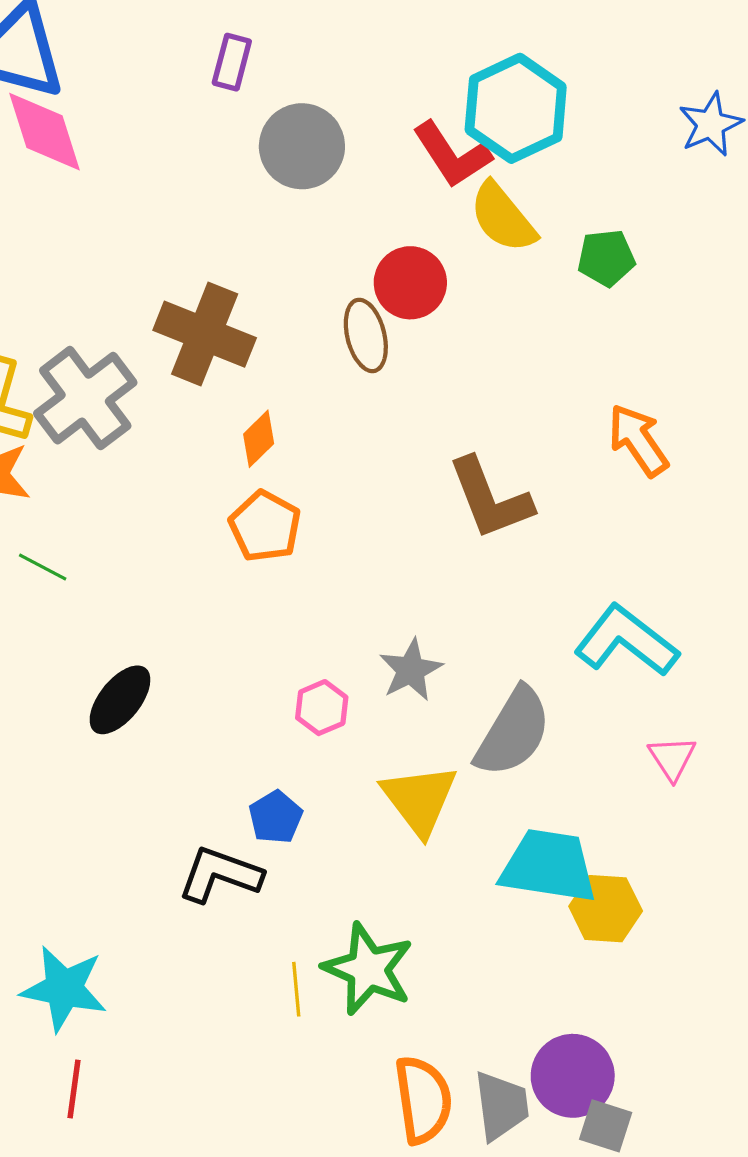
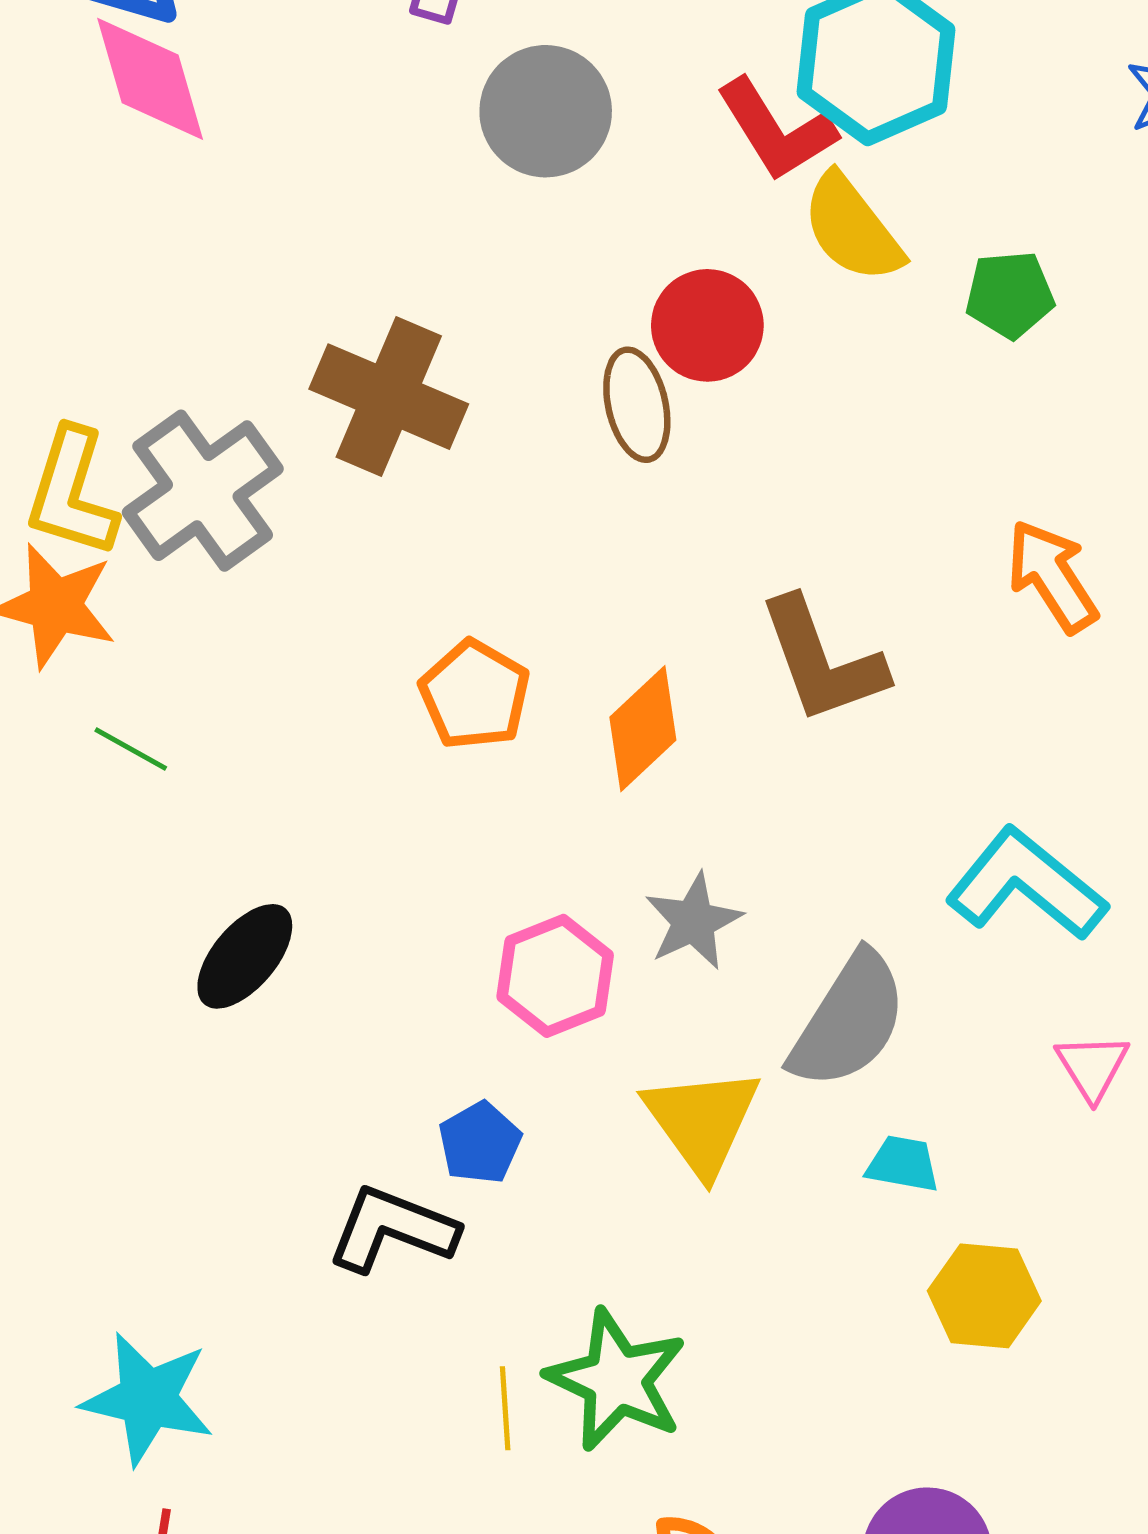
orange diamond: (259, 439) -> (643, 729), moved, size x1.4
pink hexagon: (322, 708) -> (555, 976), size x1.4
cyan trapezoid: (549, 866) -> (903, 1164), moved, size x0.5

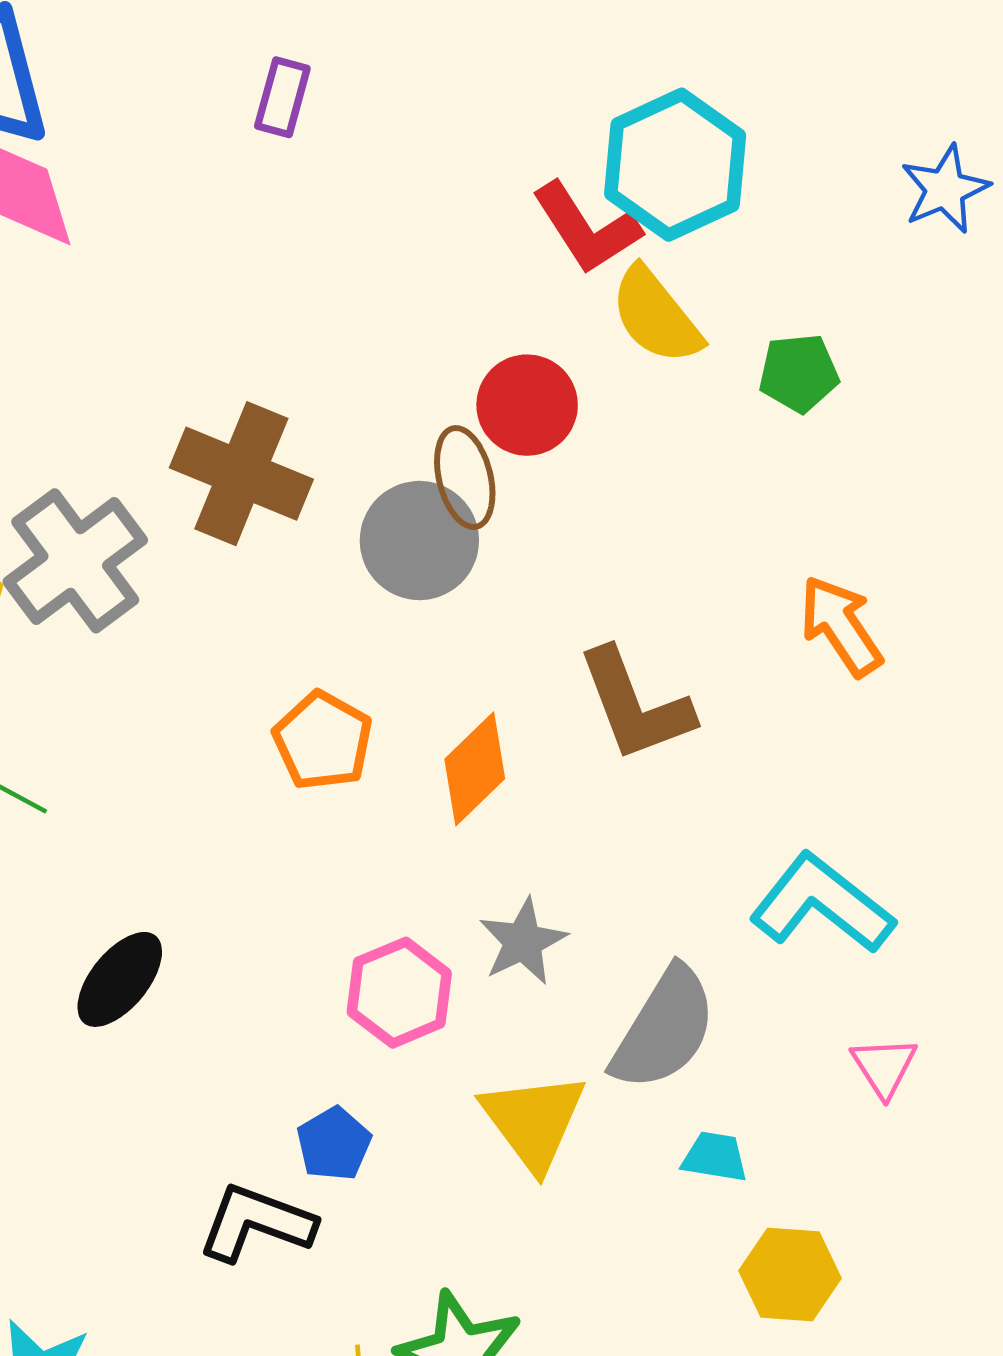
gray circle: (546, 111) -> (419, 541), moved

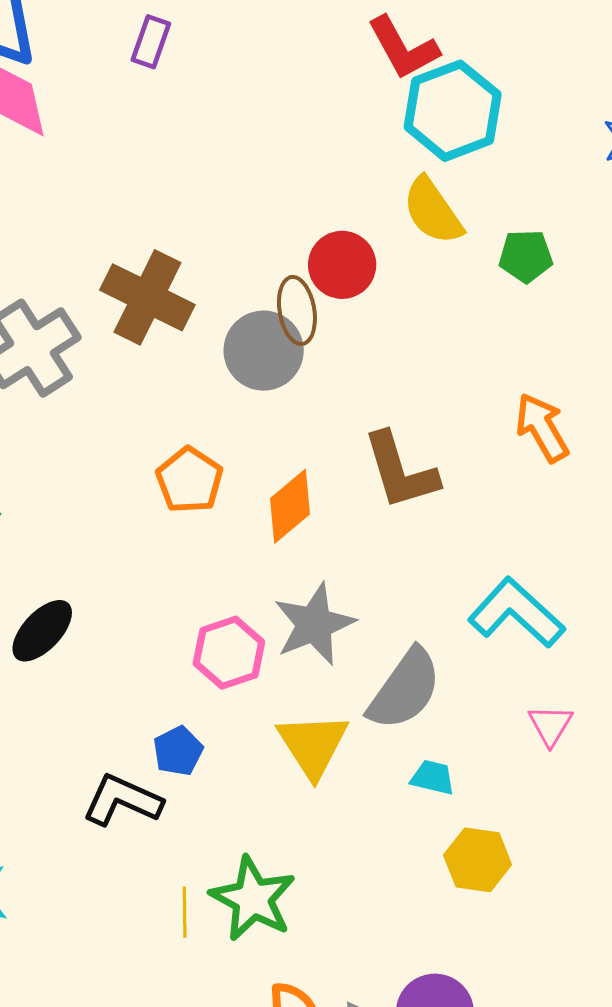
purple rectangle: (282, 97) -> (151, 42), moved
red L-shape: (586, 228) -> (403, 48), moved
gray star: (523, 942) -> (314, 624), size x1.4

